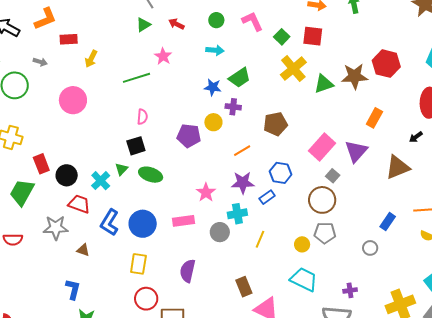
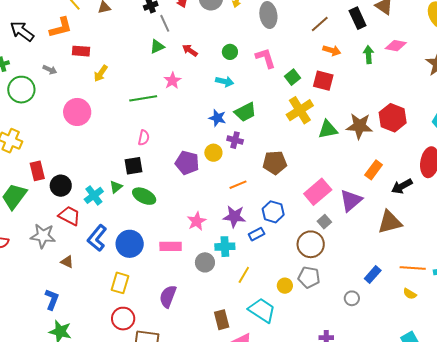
black arrow: (416, 137) -> (402, 186), moved, size x1.5
cyan trapezoid: (304, 279) -> (262, 310), moved

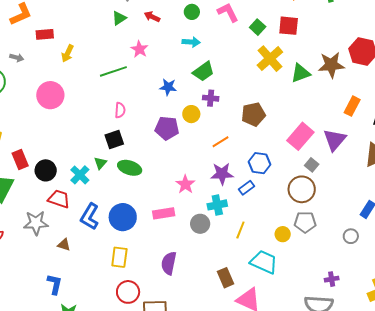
green trapezoid: (245, 112) -> (203, 71), moved
blue star: (217, 118) -> (168, 87), moved

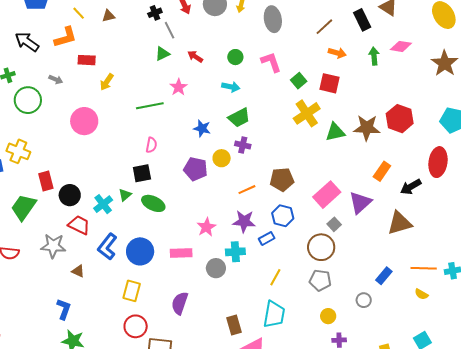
brown pentagon: (253, 114) -> (282, 180), moved
yellow line: (240, 230) -> (275, 277), moved
yellow circle: (283, 234) -> (328, 316), moved
cyan trapezoid: (264, 262) -> (274, 314), turned 68

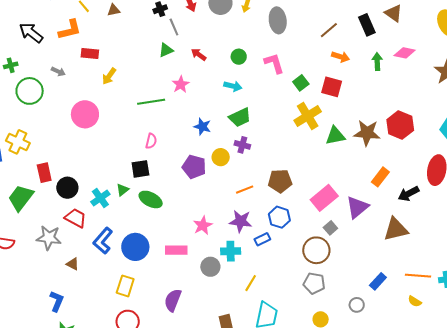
yellow line: (275, 277) -> (251, 283), moved

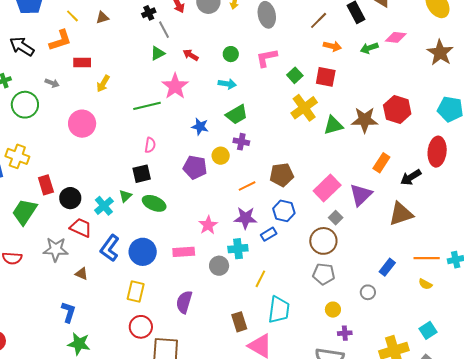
green arrow: (377, 62) -> (369, 48), turned -102
pink L-shape: (274, 63) -> (267, 58), turned -80
pink star: (181, 84) -> (175, 86), size x1.5

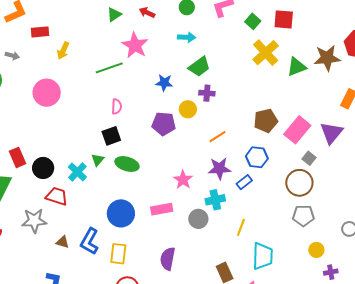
brown pentagon: (282, 175) -> (266, 121), moved
blue L-shape: (110, 248) -> (90, 241), moved

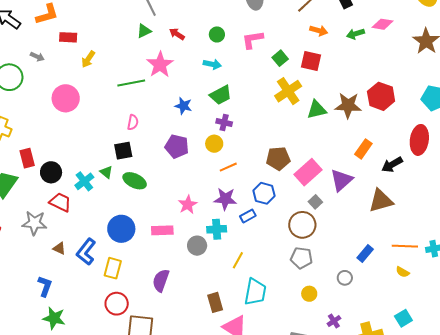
yellow circle: (188, 109) -> (214, 144), moved
green triangle: (98, 160) -> (106, 172), turned -40
purple cross: (331, 272) -> (334, 321), moved, turned -32

